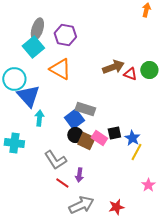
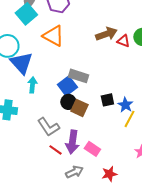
pink rectangle: (99, 138) -> (92, 149), moved
purple arrow: (79, 175) -> (72, 142), size x1.6
gray arrow: (81, 205) -> (74, 172), size x0.7

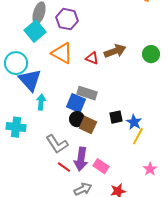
red triangle: (123, 41) -> (92, 58), moved
blue square: (67, 86) -> (76, 103), turned -30

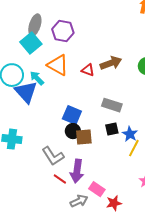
gray rectangle: (87, 93) -> (112, 105), moved
cyan arrow: (41, 102) -> (37, 78), moved, turned -49
brown square: (88, 125) -> (84, 137), turned -30
pink rectangle: (101, 166) -> (97, 189), moved

